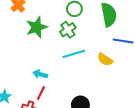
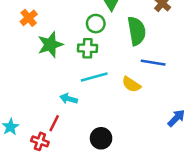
green cross: (68, 30) -> (88, 48), turned 35
cyan arrow: (40, 74) -> (69, 99), moved

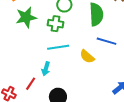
cyan arrow: (69, 99) -> (46, 69), moved, turned -96
red line: (54, 123) -> (31, 84), moved

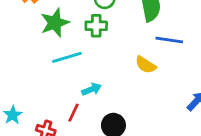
cyan line: (58, 47) -> (67, 57), moved
cyan arrow: (46, 69) -> (92, 89), turned -120

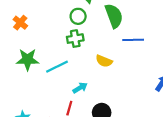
green star: (55, 23) -> (28, 60), moved, turned 30
yellow semicircle: (146, 65) -> (104, 61), moved

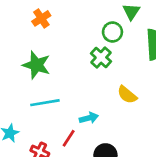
green cross: (75, 39) -> (101, 57), turned 35
cyan line: (57, 67) -> (45, 103), moved

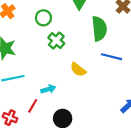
green circle: (112, 32) -> (43, 18), moved

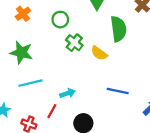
blue line: (112, 57) -> (118, 91), moved
yellow semicircle: (78, 70) -> (99, 53), moved

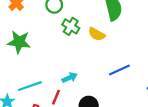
cyan line: (31, 83) -> (30, 86), moved
blue line: (118, 91) -> (119, 70), turned -30

